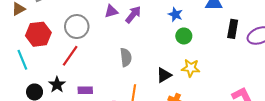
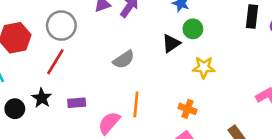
gray semicircle: (126, 57) -> (124, 59), turned 66
black triangle: (164, 75) -> (171, 43), moved

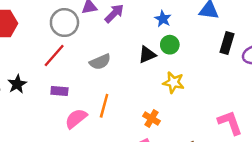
gray circle: (61, 26) -> (64, 23), moved
red line: (55, 62) -> (54, 56), moved
purple rectangle: (77, 103) -> (59, 91), moved

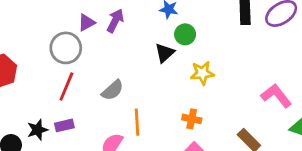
gray semicircle: (100, 62) -> (113, 90), moved
black star: (17, 84) -> (37, 130), turned 30
purple rectangle: (59, 91) -> (64, 125), moved

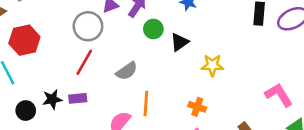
green circle: (185, 34) -> (153, 29), moved

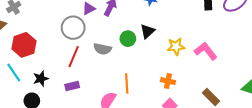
green circle: (153, 29) -> (128, 39), moved
gray semicircle: (127, 71) -> (102, 49), moved, turned 54
pink L-shape: (279, 95) -> (206, 51), moved
black star: (52, 99) -> (41, 79), moved

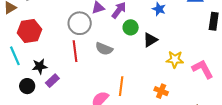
green circle: (128, 39) -> (131, 27), moved
red line: (74, 57) -> (75, 51), turned -40
purple rectangle: (72, 86) -> (52, 81), moved, turned -40

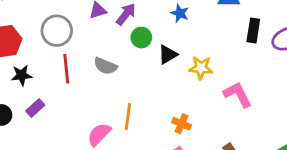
gray circle: (80, 23) -> (57, 31), moved
yellow star: (175, 59) -> (201, 68), moved
black star: (40, 66) -> (22, 75), moved

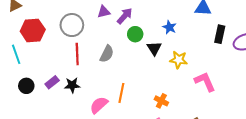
blue star: (180, 13) -> (169, 27), moved
black triangle: (168, 55) -> (154, 48), turned -35
gray semicircle: (105, 66) -> (107, 54), turned -90
black star: (22, 75) -> (72, 85), moved

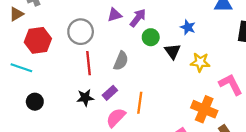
cyan line: (16, 54) -> (21, 68), turned -48
purple rectangle: (52, 82) -> (110, 93), moved
orange cross: (161, 101) -> (204, 109), moved, size x1.6

